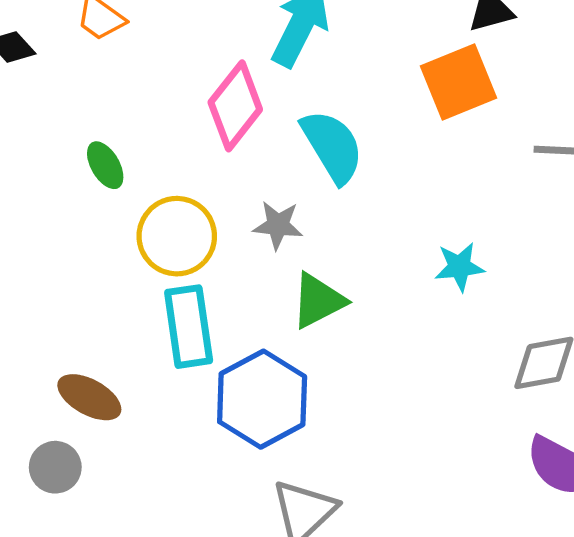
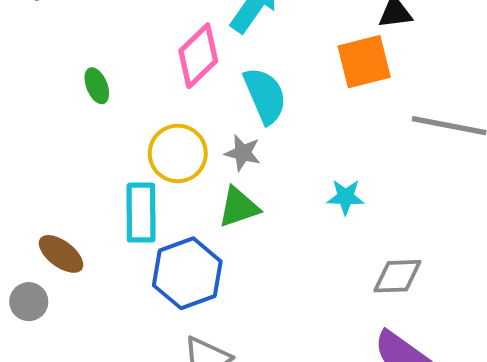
gray star: (278, 225) -> (243, 153), moved
yellow circle: (177, 236) -> (178, 153), moved

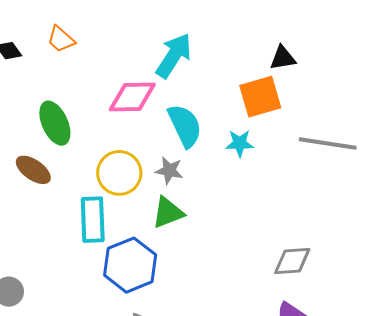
pink diamond: (198, 56) -> (132, 97), turned 45
green ellipse: (97, 86) -> (55, 123), size x1.6
cyan star: (346, 197) -> (240, 143), moved
brown ellipse: (61, 254) -> (33, 170), moved

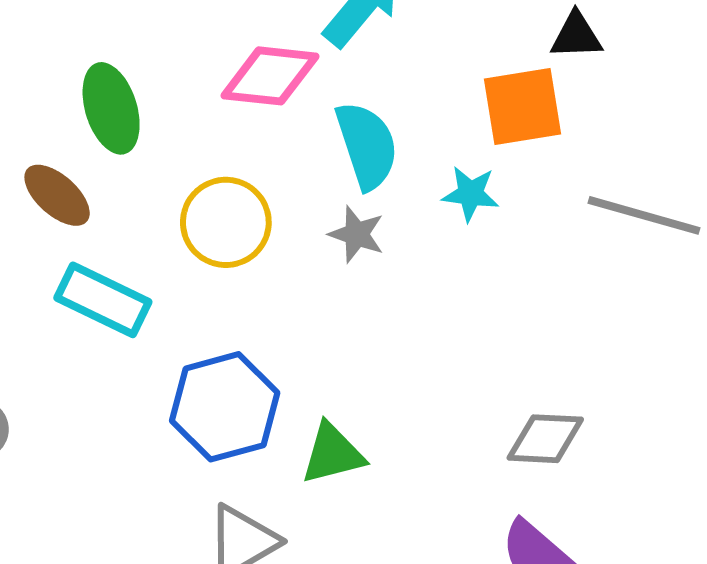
gray star: (169, 171) -> (357, 234), moved
green triangle: (168, 213) -> (333, 454), moved
cyan rectangle: (93, 220) -> (103, 300), moved, turned -69

